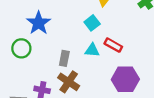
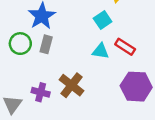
gray rectangle: (64, 58) -> (46, 44), moved

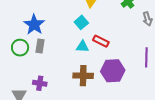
brown cross: (72, 85) -> (83, 76), moved, turned -30

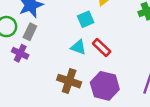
purple cross: (40, 83) -> (20, 53), moved

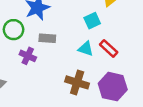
gray rectangle: (30, 32) -> (47, 38), moved, turned 70

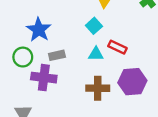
purple cross: (28, 56) -> (44, 78), size x1.5

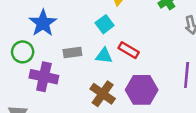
gray rectangle: (57, 55) -> (72, 53), moved
brown cross: (98, 88) -> (103, 94), turned 30

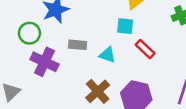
cyan square: (105, 24) -> (125, 26), moved, turned 30
red rectangle: (129, 50) -> (145, 49), moved

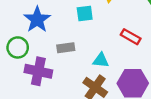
cyan square: (125, 26) -> (85, 13), moved
cyan triangle: (107, 55) -> (101, 60), moved

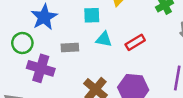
red rectangle: (131, 37) -> (135, 42), turned -66
cyan triangle: (101, 60) -> (104, 39), moved

